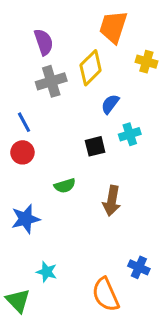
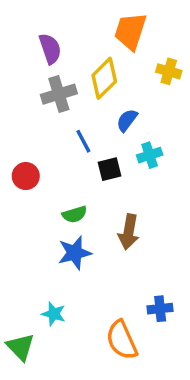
blue line: (24, 122) -> (83, 141), moved
blue star: (25, 219) -> (75, 253), moved
blue cross: (139, 267) -> (160, 309), turned -30

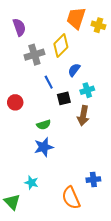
purple semicircle: (50, 49) -> (19, 27), moved
yellow cross: (169, 71) -> (98, 25), moved
brown arrow: (129, 232) -> (83, 116), moved

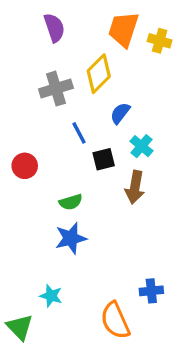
purple semicircle: (19, 27) -> (54, 28), moved
cyan cross: (87, 90) -> (141, 146), turned -32

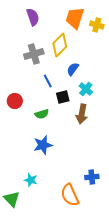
green semicircle: (71, 202) -> (42, 114), moved

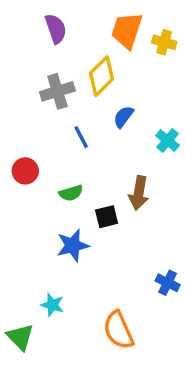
cyan cross: (86, 89) -> (168, 140), moved
black square: (63, 97) -> (107, 217), moved
blue cross: (92, 177) -> (168, 283), moved, turned 32

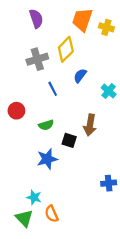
black square: (107, 217) -> (69, 140), turned 32
blue cross: (168, 283) -> (109, 183), turned -32
orange semicircle: (118, 330) -> (52, 214), moved, size x0.7
green triangle: (20, 337) -> (24, 218), moved

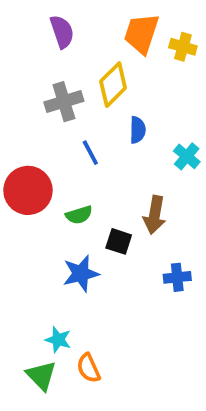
blue semicircle: (80, 76) -> (138, 130), turned 144
red circle: (16, 111) -> (28, 190), size x1.6
blue cross: (109, 183) -> (177, 277), moved

